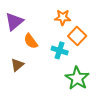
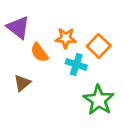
orange star: (63, 17) -> (66, 38), moved
purple triangle: (14, 22) -> (18, 27), turned -42

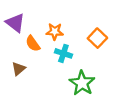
orange square: (99, 46) -> (97, 38), moved

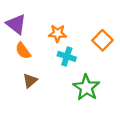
orange semicircle: (33, 44) -> (23, 51), moved
brown triangle: (19, 69) -> (30, 81), moved

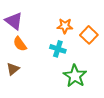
orange star: (58, 33) -> (65, 26), moved
brown triangle: (30, 81) -> (13, 69), moved

